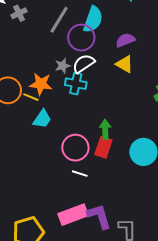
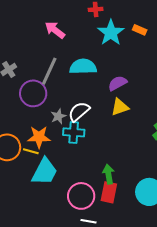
cyan semicircle: (93, 19) -> (83, 67), turned -104
purple circle: (81, 38) -> (33, 93), moved
yellow triangle: (125, 64) -> (120, 107), turned -42
cyan trapezoid: (42, 119) -> (45, 172), size x1.4

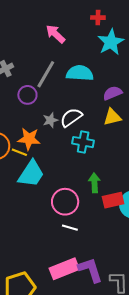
purple circle: (33, 93) -> (27, 95), size x0.7
cyan cross: (74, 132) -> (83, 142), moved
red rectangle: (109, 192) -> (113, 200), moved, turned 60

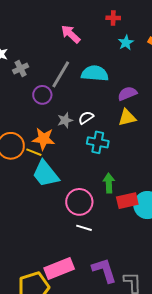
cyan star: (111, 42) -> (126, 43), size x0.6
white semicircle: (71, 117) -> (86, 118), size x0.7
cyan trapezoid: (31, 174) -> (46, 174), turned 108
pink rectangle: (64, 269) -> (59, 268), moved

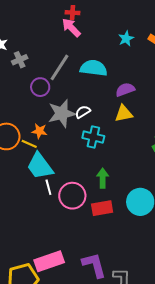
red cross: (113, 18) -> (73, 13), moved
gray star: (65, 120) -> (62, 113), size x1.8
orange star: (44, 139) -> (39, 131), size x0.7
red rectangle: (127, 201) -> (102, 208), moved
white line: (84, 228) -> (48, 187), moved, turned 56

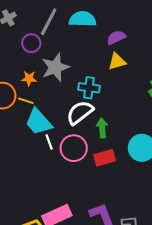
white semicircle: (83, 112) -> (80, 113), moved, size x1.8
orange star: (39, 131) -> (29, 78), moved

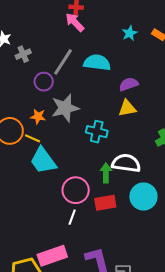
white semicircle: (80, 113) -> (126, 163), moved, turned 40
white line: (49, 142) -> (72, 217), moved, turned 35

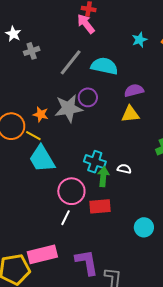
purple circle: (44, 82) -> (88, 97), moved
cyan cross: (97, 132) -> (95, 162), moved
white semicircle: (126, 163) -> (124, 169), size x0.5
cyan circle: (143, 197) -> (144, 227), moved, size x0.7

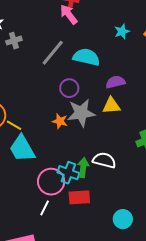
gray star: (69, 108) -> (81, 113), moved
orange star: (41, 114) -> (60, 121), moved
cyan cross: (95, 162) -> (68, 173), moved
white semicircle: (124, 169) -> (104, 160), size x1.6

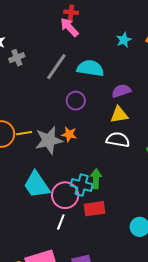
gray star: (81, 113) -> (49, 140), moved
yellow line: (14, 125) -> (24, 133), moved, turned -35
cyan trapezoid: (22, 149) -> (37, 185), moved
white semicircle: (104, 160) -> (118, 140), moved

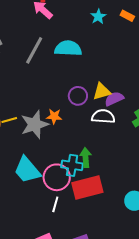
purple semicircle: (121, 91) -> (114, 99), moved
purple circle: (76, 101) -> (78, 96), moved
red rectangle: (95, 209) -> (87, 187), size x1.4

